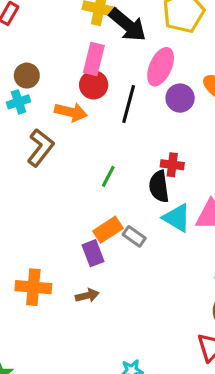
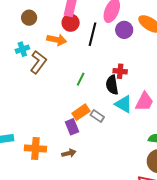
cyan cross: (19, 102) -> (22, 49), moved

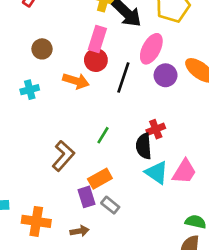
brown L-shape: (38, 62) -> (63, 156), moved
red cross: (120, 71) -> (156, 129), turned -32
gray rectangle: (97, 116) -> (110, 205), moved

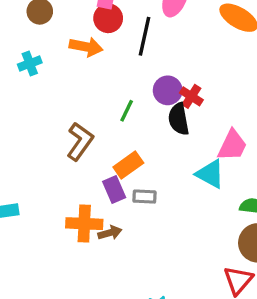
purple circle: (166, 75) -> (168, 90), moved
red cross: (156, 129) -> (191, 96), turned -30
cyan triangle: (157, 173) -> (210, 174), moved
gray rectangle: (110, 205) -> (144, 197), turned -30
orange cross: (36, 221) -> (84, 224), moved

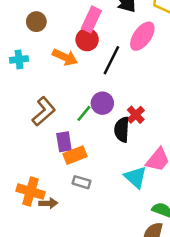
purple circle: (168, 90) -> (102, 103), moved
brown L-shape: (80, 141) -> (44, 111), moved
purple rectangle: (114, 189) -> (64, 142), moved

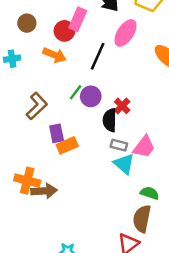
red circle: (87, 40) -> (64, 31), moved
green line: (84, 113) -> (76, 92), moved
gray rectangle: (81, 182) -> (119, 145), moved
brown arrow: (48, 203) -> (44, 191), size x1.5

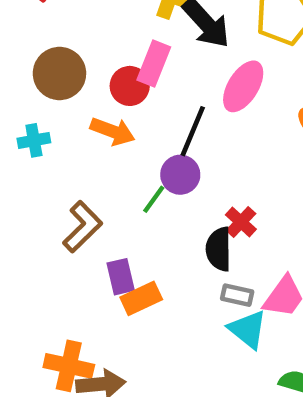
brown circle: (27, 23) -> (59, 73), size x1.5
purple circle: (91, 96) -> (180, 175), moved

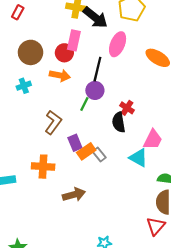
gray rectangle: (237, 295) -> (99, 155), moved, turned 48
orange cross: (69, 366) -> (43, 167), moved

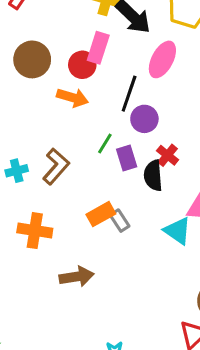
cyan cross: (24, 86) -> (17, 171), moved
purple circle: (95, 90) -> (144, 119), moved
purple rectangle: (75, 143) -> (127, 158), moved

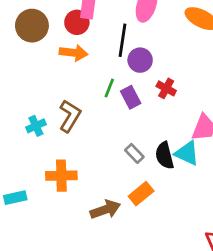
black semicircle: (153, 175) -> (165, 156), moved
orange rectangle: (101, 214) -> (141, 194), moved

